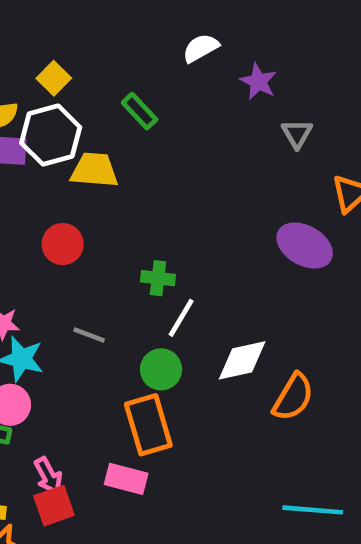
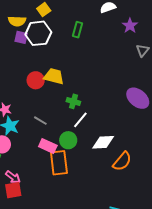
green rectangle: (140, 111) -> (78, 30), turned 49
yellow trapezoid: (94, 170) -> (54, 76), moved
pink arrow: (48, 476) -> (13, 177), turned -35
pink rectangle: (126, 479) -> (48, 146), moved

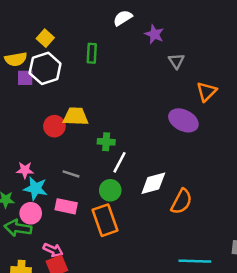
pink rectangle: (48, 146) -> (66, 206), moved

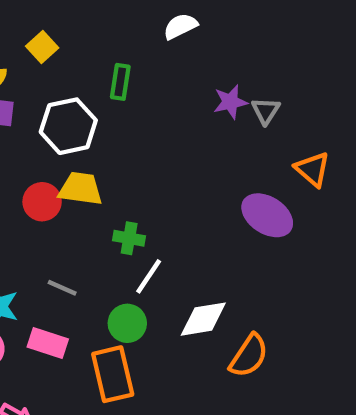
purple star: (154, 34) -> (230, 102), moved, turned 30
white hexagon: (45, 68) -> (68, 126), moved
orange triangle: (206, 91) -> (313, 169), turned -40

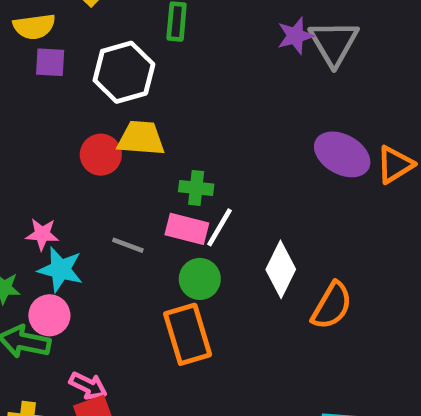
gray triangle: (266, 111) -> (334, 43), size x1.6
orange triangle: (313, 169) -> (395, 165), moved, turned 51
white diamond: (203, 319) -> (281, 269), turned -51
pink rectangle: (48, 343) -> (187, 229), moved

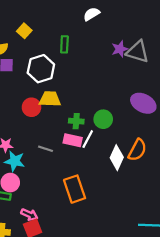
gray triangle: (334, 43) -> (138, 52), turned -40
green circle: (200, 279) -> (103, 119), moved
orange semicircle: (332, 306) -> (137, 150), moved

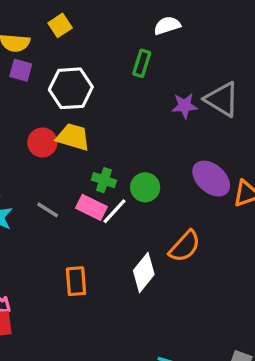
green rectangle: (64, 44) -> (142, 63), moved
purple star: (120, 49) -> (185, 106), moved
white diamond: (117, 158) -> (144, 273), moved
orange rectangle: (75, 189) -> (76, 281), size x0.7

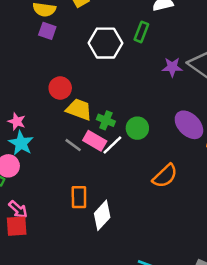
white hexagon: (71, 88) -> (105, 43), moved
yellow trapezoid: (73, 137) -> (79, 109), moved
gray line: (48, 210) -> (73, 145), moved
white diamond: (144, 273) -> (102, 215), moved

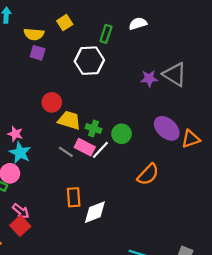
green rectangle: (141, 32) -> (106, 34), moved
white diamond: (102, 215) -> (95, 212), turned 30
red square: (17, 226) -> (20, 226), turned -36

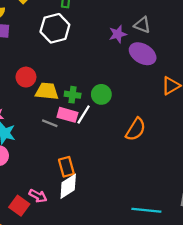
gray triangle: (175, 74) -> (142, 25), size x0.7
purple ellipse: (167, 128) -> (143, 54), moved
pink arrow: (21, 211) -> (38, 196), moved
white diamond: (95, 212) -> (68, 186), moved

